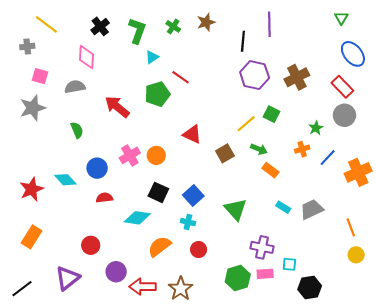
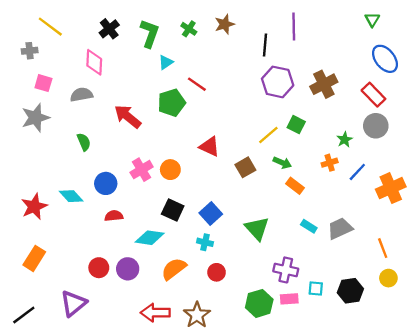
purple circle: (116, 272) -> (128, 269), moved
black hexagon: (310, 288) -> (350, 291), moved

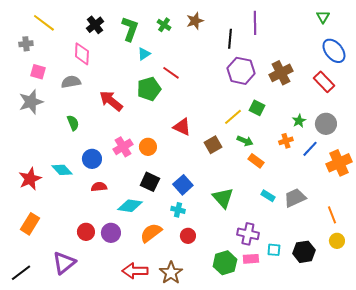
gray circle: (376, 126) -> (326, 124), moved

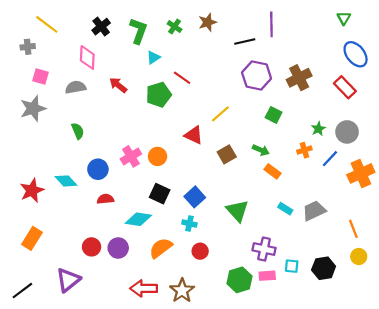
black line: (230, 39) -> (245, 41), turned 72
red arrow: (111, 101) -> (118, 85), moved, size x0.7
yellow line: (233, 117) -> (220, 114), moved

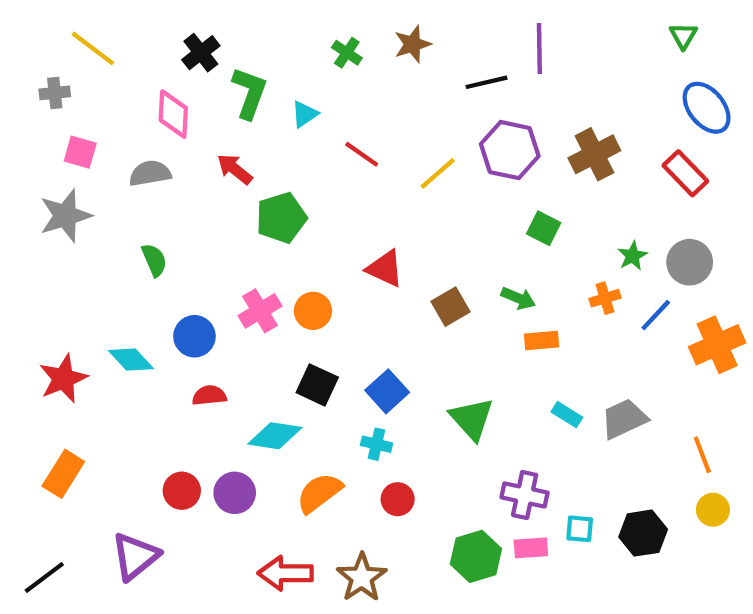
green L-shape: (138, 31) -> (249, 93), moved
green pentagon: (159, 95) -> (281, 218), moved
yellow line: (220, 114) -> (438, 173), moved
orange rectangle: (273, 171) -> (542, 340), turned -42

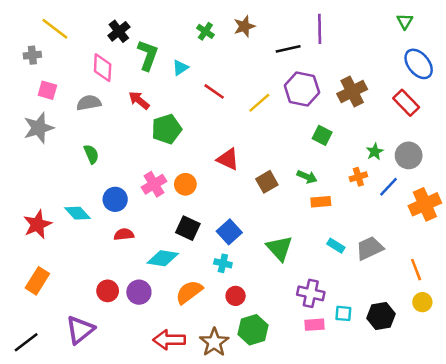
green hexagon: (476, 556) -> (253, 330), moved

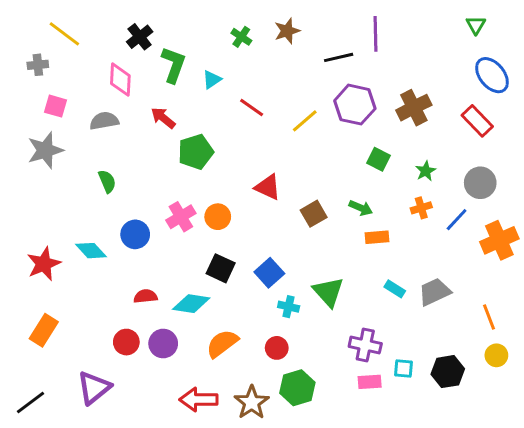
green star: (375, 152) -> (426, 171), moved
red semicircle: (124, 234) -> (145, 296), moved
cyan cross: (223, 263) -> (289, 307), moved

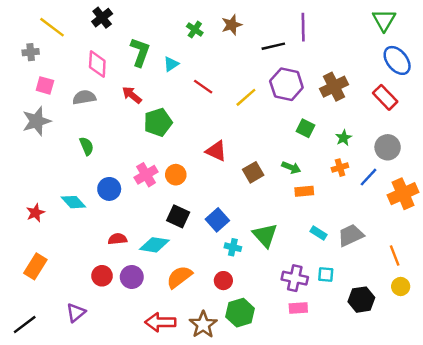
green triangle: (476, 25) -> (384, 20), size x1.5
black cross: (140, 37) -> (102, 18), moved
red star: (44, 264) -> (35, 213), size x0.7
cyan square: (404, 369) -> (326, 275), moved
purple triangle: (94, 388) -> (76, 313), size x0.7

